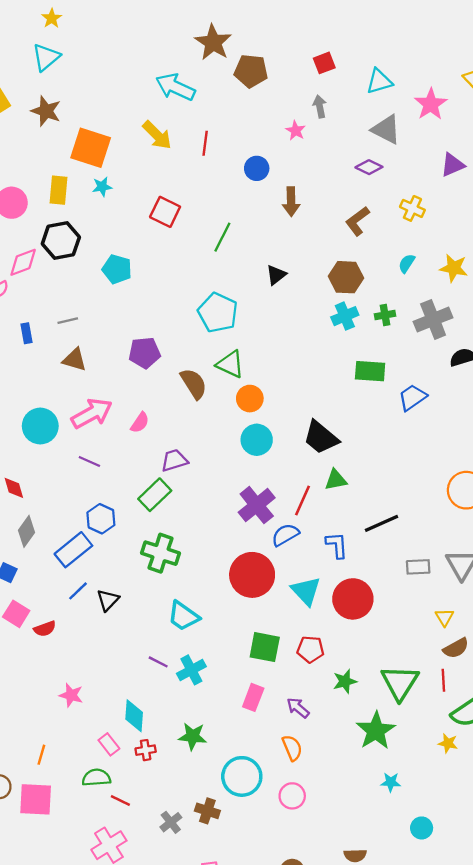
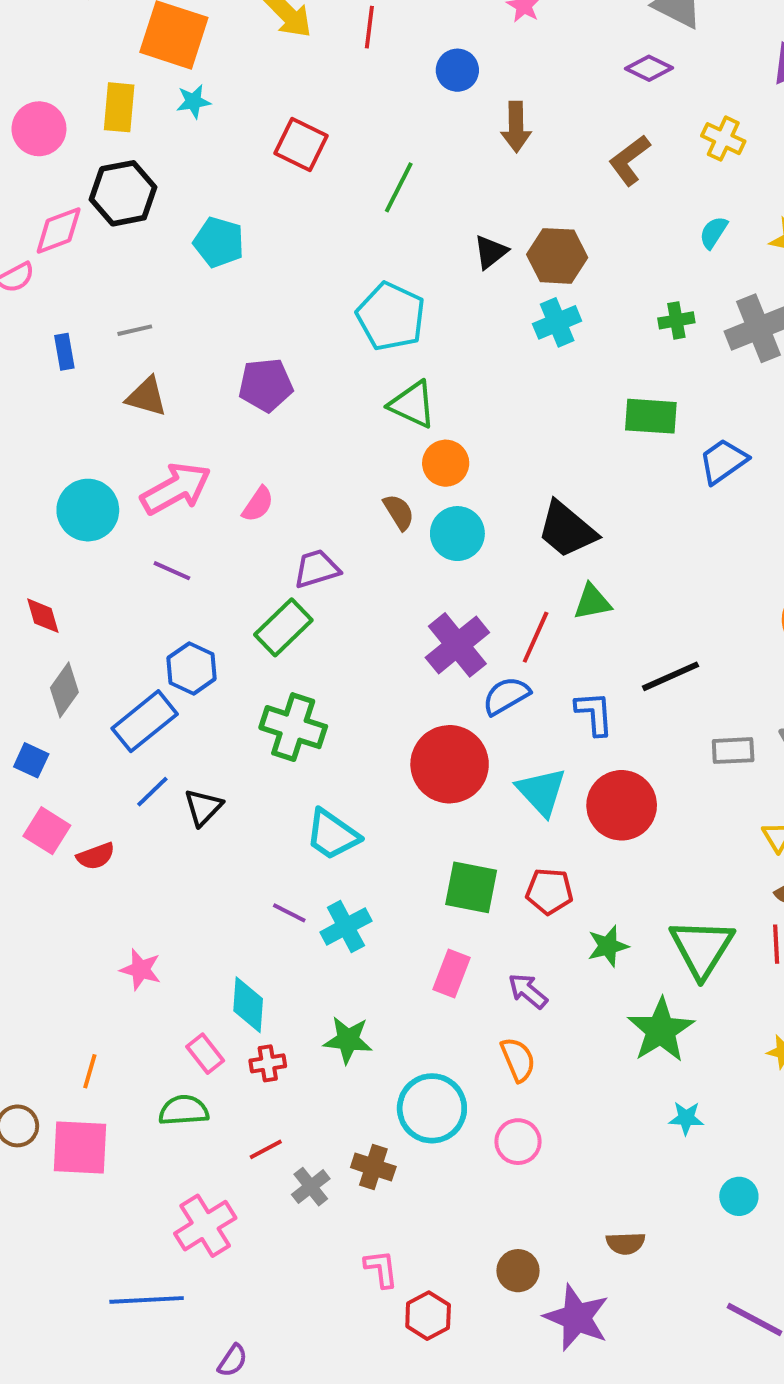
brown hexagon: (346, 277) -> (557, 256), moved
cyan cross: (345, 316) -> (557, 322), moved
brown semicircle: (194, 384) -> (399, 512), moved, size x0.7
red line: (120, 800) -> (266, 1149), moved, turned -54

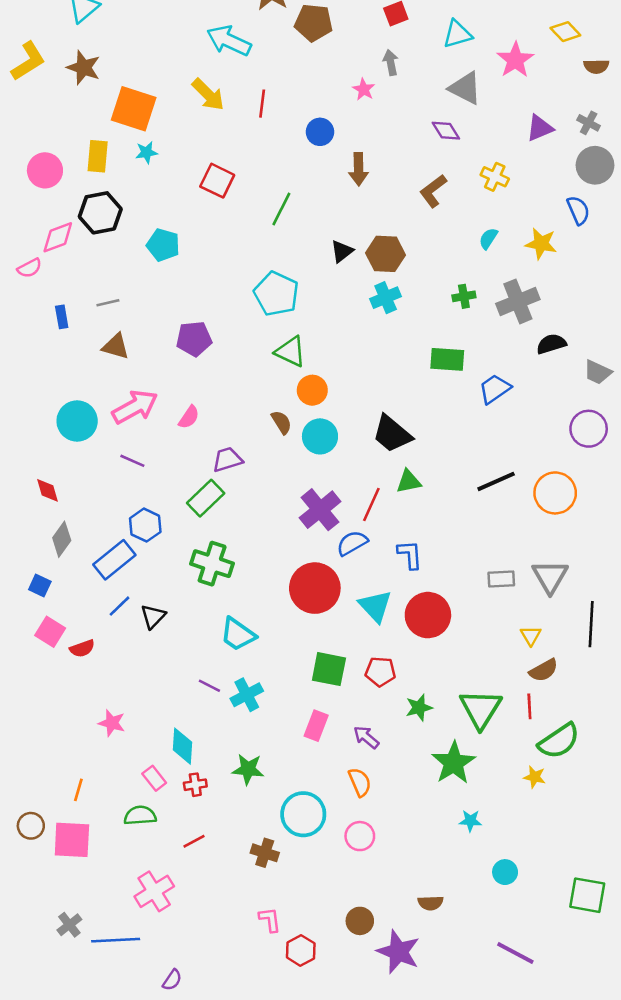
purple diamond: (649, 68) -> (446, 131), turned 32
black line: (670, 676) -> (496, 481), moved
gray cross: (311, 1187) -> (69, 925), moved

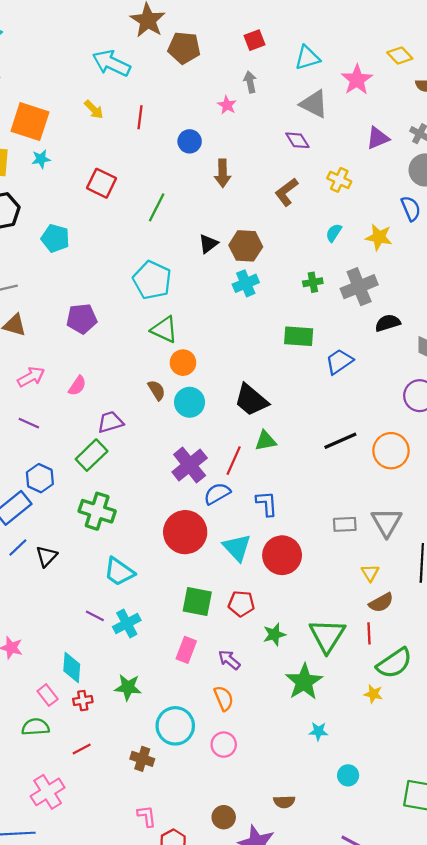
yellow arrow: (208, 95) -> (94, 109), size x0.7
pink arrow: (135, 407) -> (31, 377), size x0.7

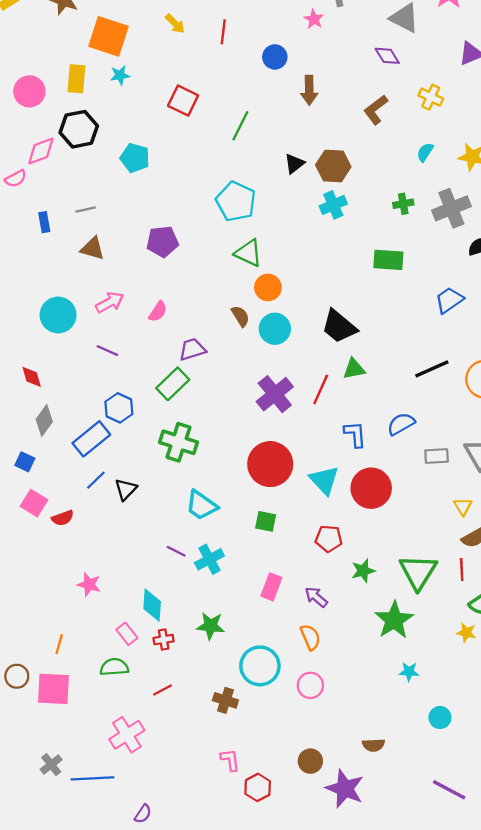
blue trapezoid: (339, 362) -> (449, 300), moved
blue semicircle: (217, 494) -> (401, 424), moved
green square: (197, 601) -> (266, 521), moved, size x0.7

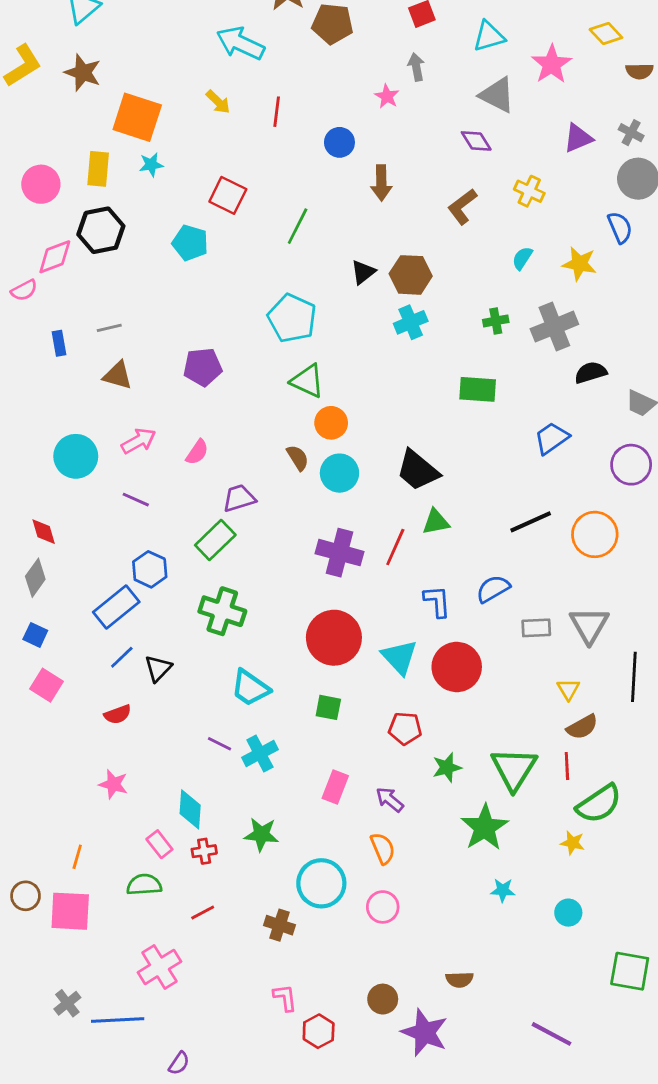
cyan pentagon: (135, 158) -> (190, 243), moved
purple cross: (275, 394) -> (339, 553), turned -36
gray diamond: (44, 420) -> (35, 578), moved
red semicircle: (63, 518) -> (118, 714), moved
cyan circle: (440, 718) -> (568, 913), moved

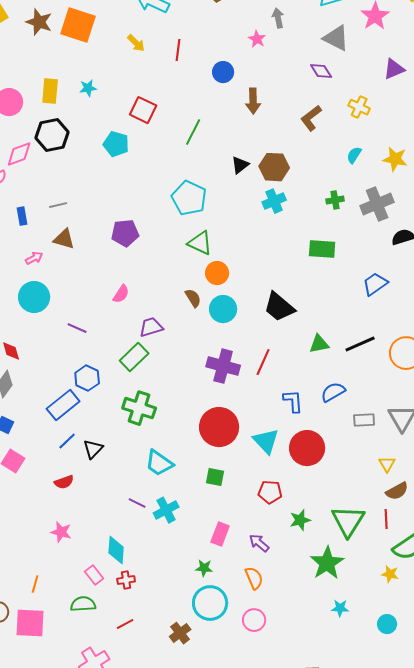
orange square: (137, 117) -> (78, 25), moved
pink arrow: (139, 441) -> (34, 258), moved, size x0.7
green triangle: (436, 522) -> (319, 344), moved
green star: (261, 834) -> (204, 568), moved, size x0.7
brown cross: (279, 925) -> (180, 633), turned 35

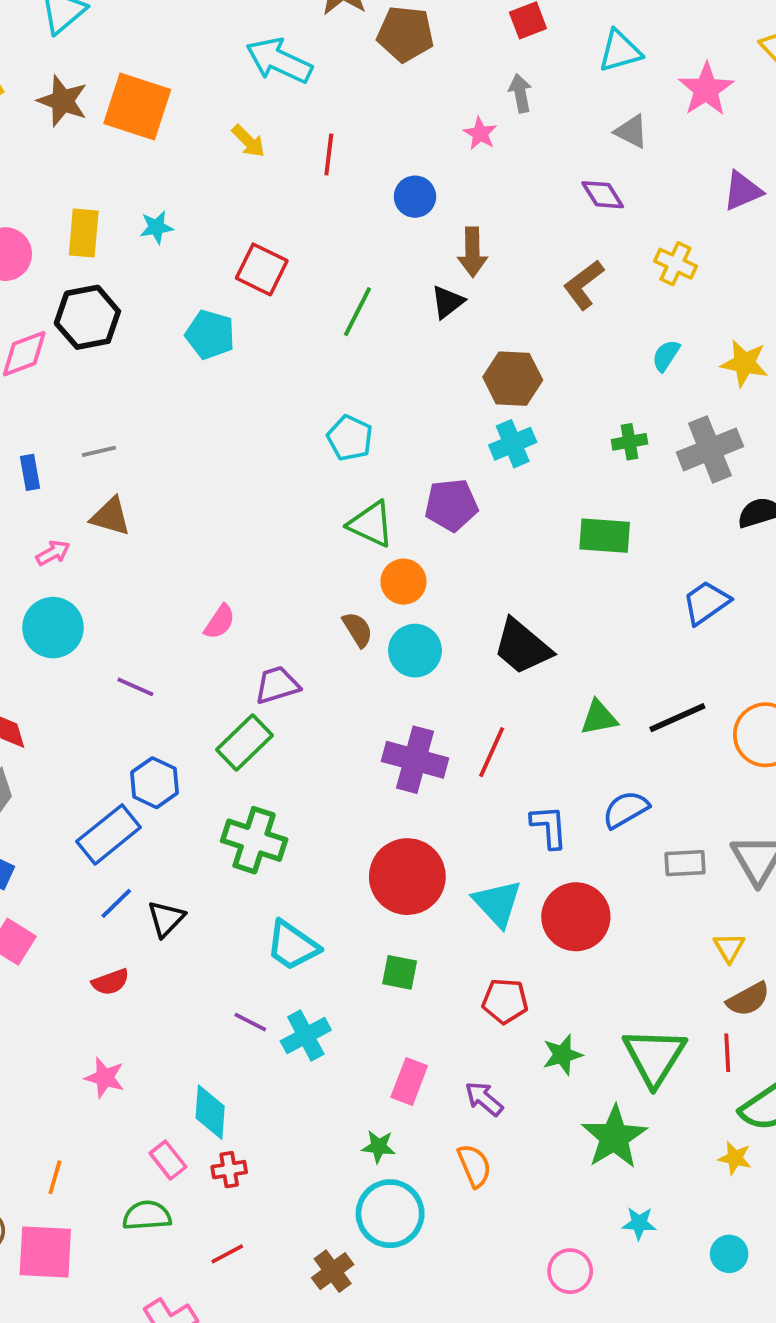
gray triangle: (336, 38) -> (631, 131), size x0.7
black triangle: (240, 165) -> (448, 302), moved
cyan pentagon: (189, 198) -> (350, 438), size x0.7
purple pentagon: (125, 233) -> (451, 505), moved
pink circle: (254, 620) -> (570, 1271), moved

